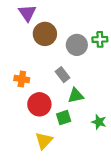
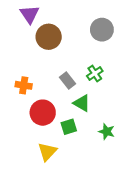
green cross: (100, 39) -> (95, 73), moved, turned -32
gray circle: (77, 45) -> (102, 30), moved
green triangle: (76, 96) -> (82, 103), turned 42

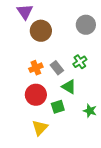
orange cross: (24, 85) -> (36, 68), moved, turned -32

